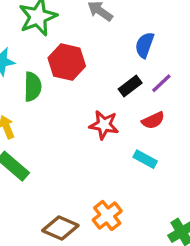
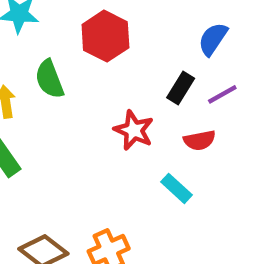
black rectangle: (130, 86) -> (181, 88), turned -35
green semicircle: (33, 87) -> (49, 79), moved, turned 144

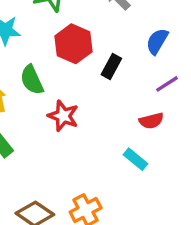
black rectangle: (181, 88) -> (111, 67), moved
red star: (134, 130) -> (63, 116), moved

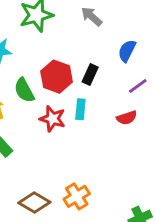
red hexagon: (73, 44) -> (57, 77), moved
cyan rectangle: (136, 159) -> (80, 109), moved, turned 60

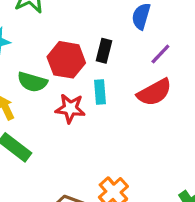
green semicircle: (24, 90) -> (32, 82), turned -35
red semicircle: (127, 118) -> (154, 92), size x1.5

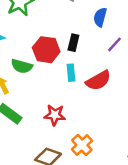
red semicircle: (154, 92) -> (98, 80), moved
red star: (70, 108) -> (55, 115), moved

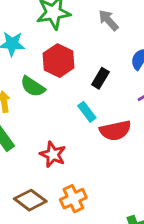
red hexagon: (46, 50) -> (59, 61), moved
cyan rectangle: (71, 73) -> (87, 112), turned -49

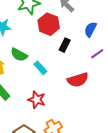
red hexagon: (59, 61) -> (49, 24), moved
cyan rectangle: (87, 112) -> (40, 68), moved

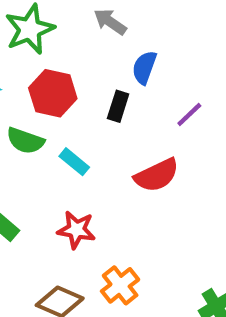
red hexagon: (49, 24) -> (53, 93), moved
blue semicircle: (90, 29) -> (144, 68), moved

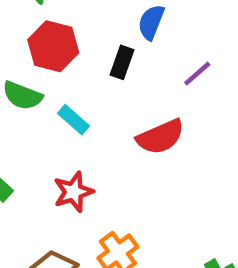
red star: (76, 230) -> (73, 192), turned -30

